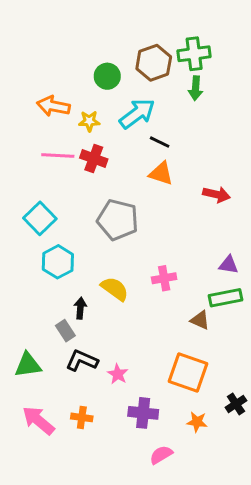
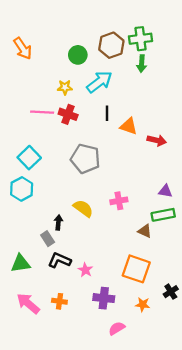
orange arrow: (53, 106) -> (23, 48), moved, turned -135
black line: (160, 142) -> (107, 113), moved, turned 64
orange triangle: (161, 173) -> (129, 126), moved
cyan hexagon: (58, 262) -> (22, 189), moved

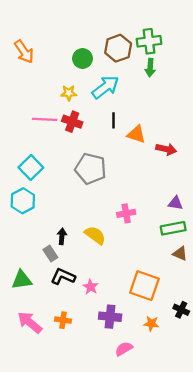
yellow semicircle: (83, 208) -> (95, 235), moved
brown triangle: (145, 231) -> (180, 254), moved
black cross: (171, 292) -> (181, 310), turned -32

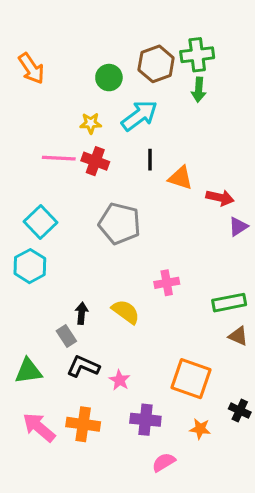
purple triangle: (175, 203) -> (238, 227), moved, turned -42
orange cross: (63, 320) -> (83, 424), size x1.5

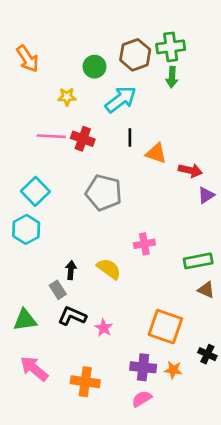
yellow star: (91, 123) -> (67, 97), moved
purple cross: (145, 420) -> (143, 367), moved
orange cross: (83, 424) -> (85, 382), moved

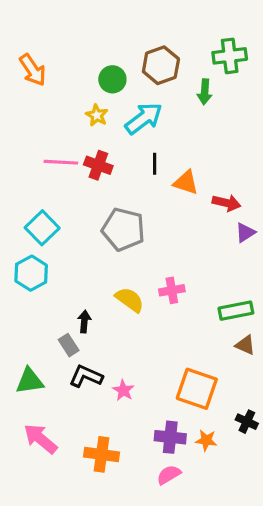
green cross: (171, 47) -> (230, 56), moved
yellow star: (67, 97) -> (97, 115), moved, turned 30
yellow semicircle: (109, 269) -> (130, 300), moved

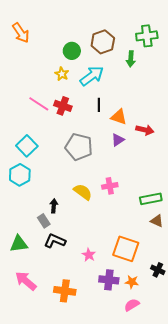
orange arrow: (33, 70) -> (21, 33), moved
pink line: (61, 162) -> (39, 104), turned 30
purple triangle: (245, 232) -> (118, 140), moved
pink star: (123, 390) -> (89, 255), moved
pink semicircle: (169, 475) -> (132, 305), moved

